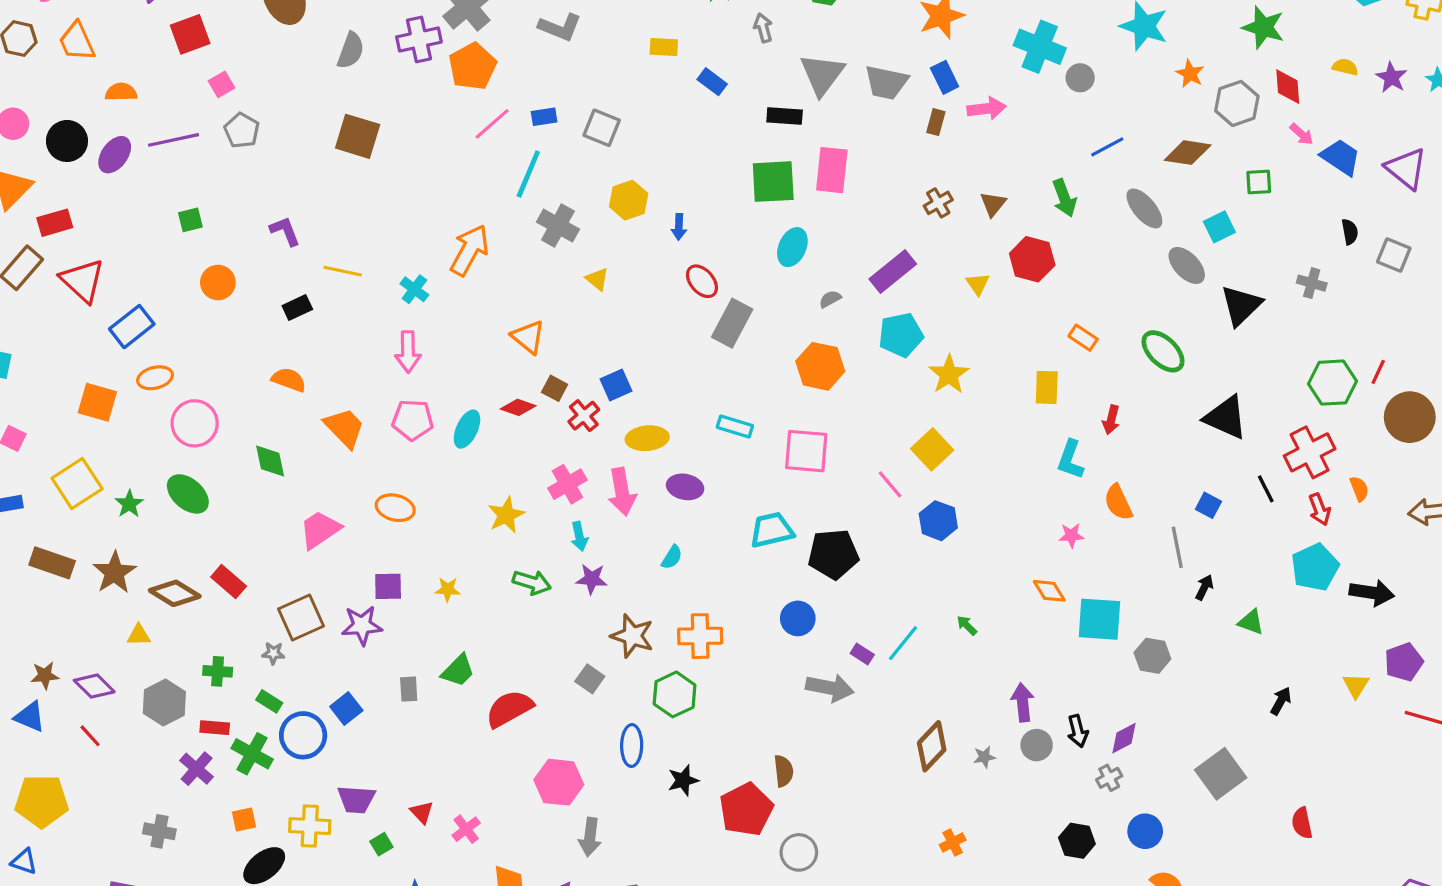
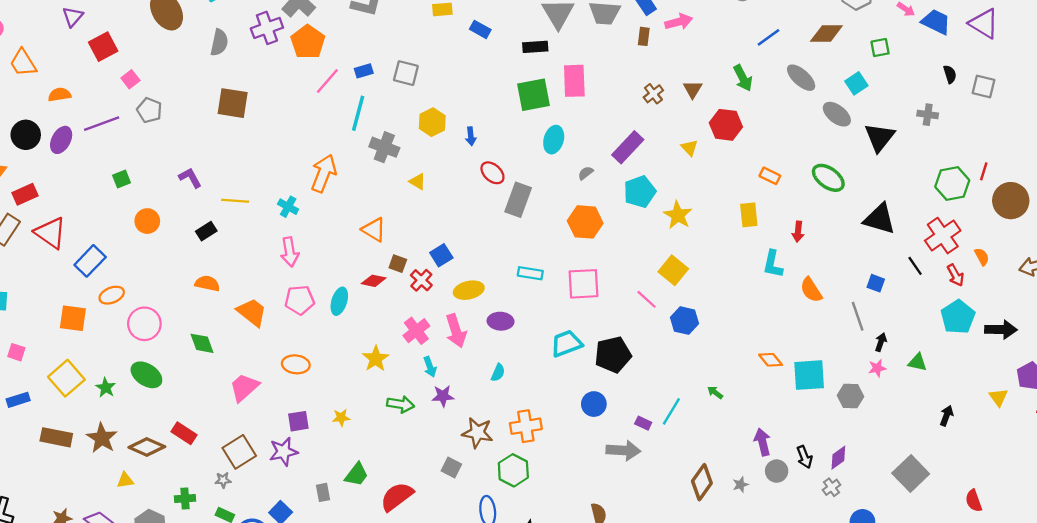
pink star: (1071, 535) -> (877, 368), moved

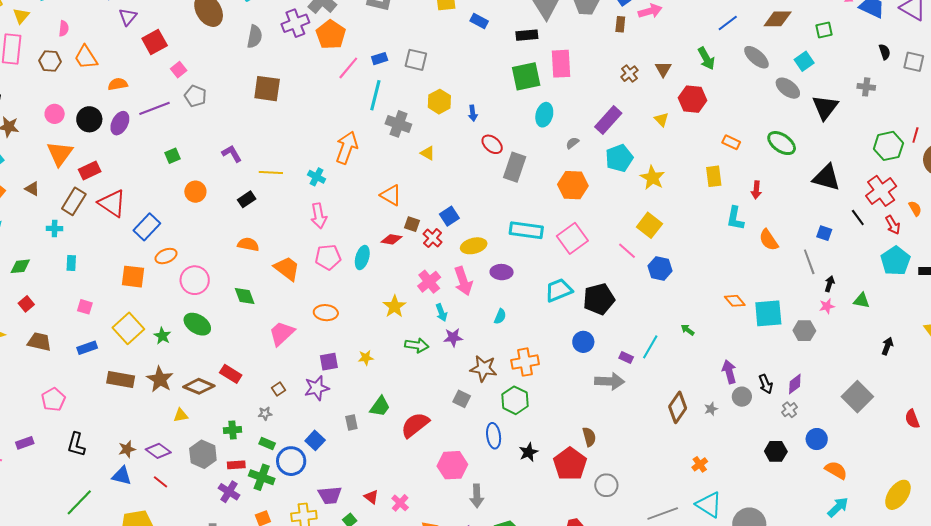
cyan rectangle: (530, 273) -> (526, 230), size x1.5
pink square: (584, 284) -> (572, 238), turned -32
brown square: (239, 452) -> (279, 389), size x0.5

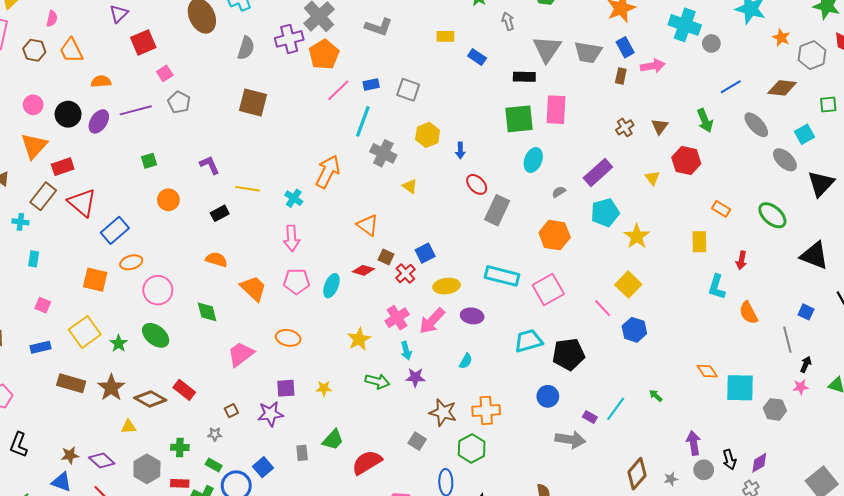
pink arrow: (463, 281) -> (432, 321), turned 56

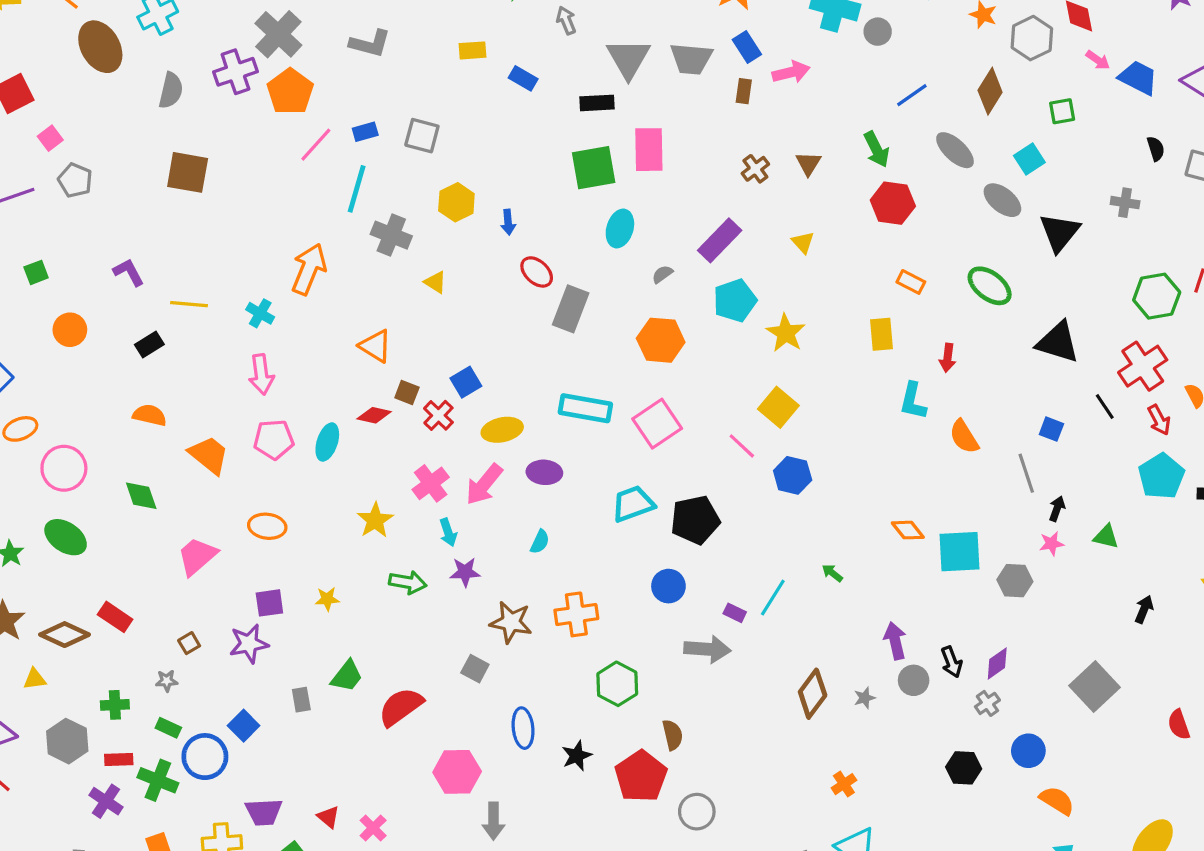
brown diamond: (782, 88) -> (990, 91), turned -60
red hexagon: (686, 161) -> (893, 203), moved
green hexagon: (472, 448) -> (617, 684), moved

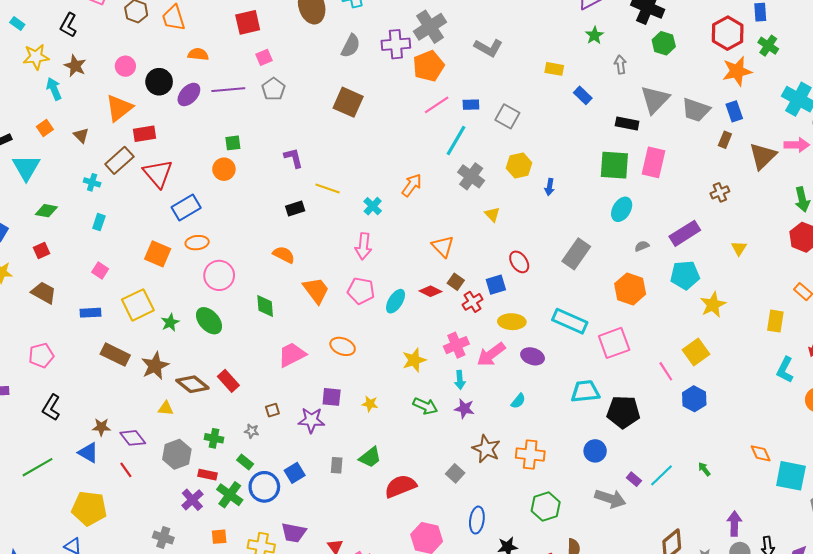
pink arrow: (791, 72) -> (797, 145), moved
brown triangle: (808, 164) -> (763, 156), moved, size x1.6
orange arrow: (309, 269) -> (412, 185), size x0.7
red ellipse: (537, 272) -> (519, 262), moved
orange circle: (70, 330) -> (224, 169), moved

